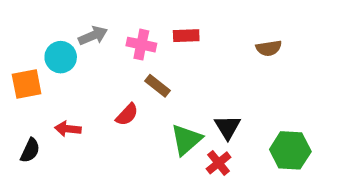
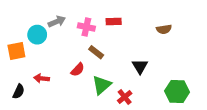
black triangle: (227, 127) -> (140, 66), moved
green triangle: (186, 140) -> (102, 85), moved
red cross: (219, 163) -> (125, 97), moved

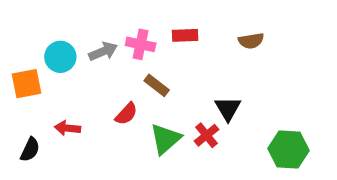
gray arrow: (57, 22) -> (103, 51), moved
brown semicircle: (164, 29) -> (251, 41), moved
red cross: (125, 97) -> (206, 135), moved

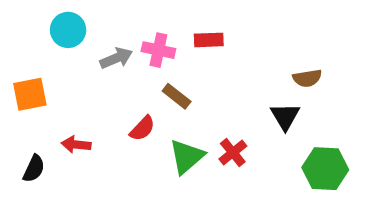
brown semicircle: (251, 41) -> (307, 78), moved
cyan circle: (60, 57) -> (68, 30), moved
black triangle: (228, 109) -> (285, 116), moved

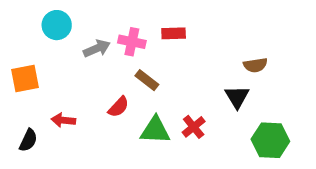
green triangle: (187, 157) -> (155, 130), turned 44

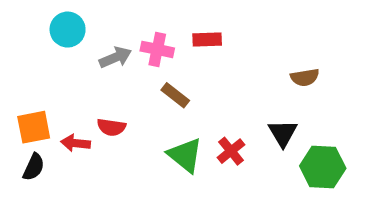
orange square: (25, 78) -> (34, 127), moved
black triangle: (237, 97) -> (283, 133), moved
red semicircle: (118, 107) -> (111, 127), moved, turned 55
green triangle: (155, 130) -> (185, 155), turned 36

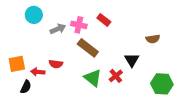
red rectangle: (207, 39) -> (104, 20), turned 40
brown rectangle: (175, 95) -> (88, 48), size x1.5
black triangle: (283, 133) -> (132, 60), moved
black semicircle: (34, 167) -> (26, 87), moved

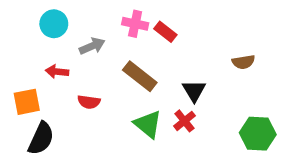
pink cross: (79, 25) -> (135, 24), moved
black triangle: (132, 60) -> (194, 91), moved
red arrow: (38, 72) -> (57, 72), moved
black semicircle: (26, 87) -> (41, 138), size x1.5

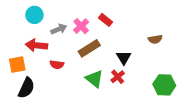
pink cross: (135, 24) -> (81, 26), moved, turned 35
red arrow: (57, 72) -> (36, 45), size x1.5
brown rectangle: (140, 76) -> (89, 48), turned -70

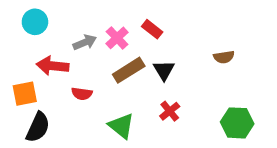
cyan circle: (34, 15) -> (35, 22), moved
black triangle: (124, 57) -> (164, 70), moved
green triangle: (94, 79) -> (121, 126), moved

